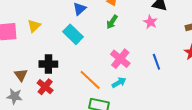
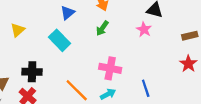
pink cross: (120, 59) -> (110, 68), turned -30
blue line: (156, 62) -> (146, 88), moved

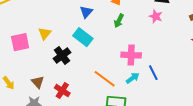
black cross: (32, 72) -> (62, 55), moved, turned -30
blue line: (146, 88) -> (153, 73), moved

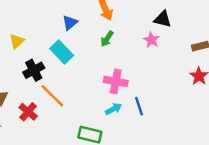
orange line: (105, 79) -> (52, 96), moved

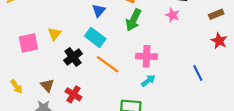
green arrow: (107, 39) -> (133, 20), size x1.5
orange line: (52, 96) -> (108, 64), moved
blue line: (139, 106) -> (198, 73), moved

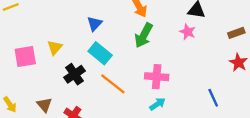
blue triangle: (99, 11) -> (94, 24), moved

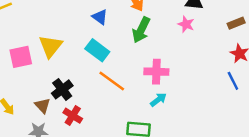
blue triangle: (94, 24) -> (100, 17), moved, turned -35
yellow triangle: (55, 47) -> (51, 46), size x1.5
black cross: (74, 74) -> (62, 89), moved
blue line: (213, 98) -> (233, 81), moved

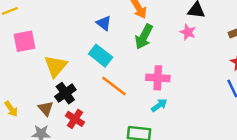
yellow triangle: (51, 46) -> (56, 66), moved
pink square: (21, 57) -> (25, 41), moved

